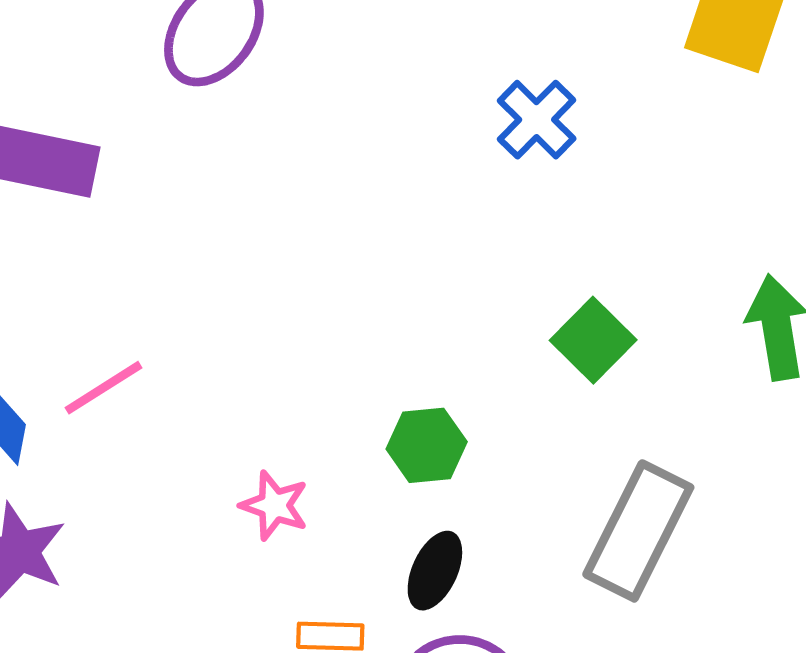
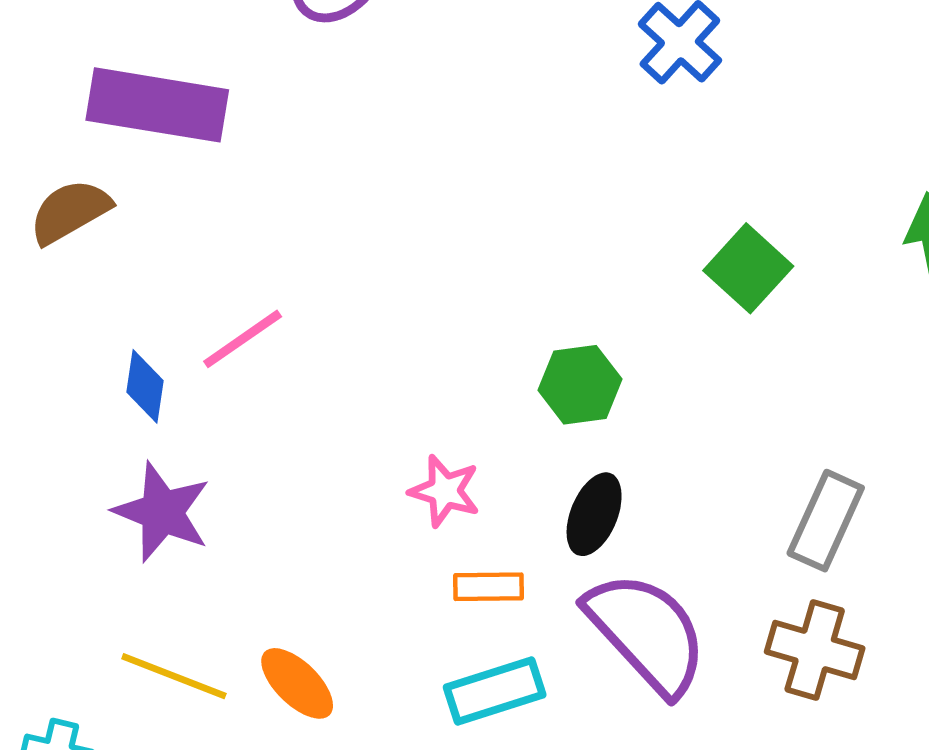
pink star: (274, 505) -> (445, 491), moved
gray rectangle: (638, 531) -> (826, 521), moved, size x0.7

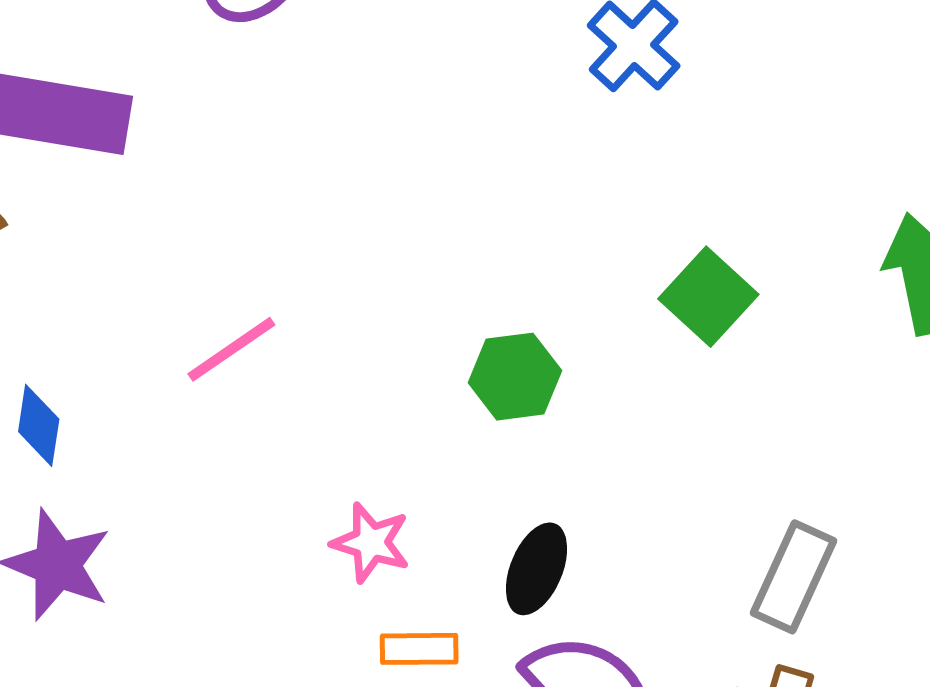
pink line: (243, 339) -> (231, 349), moved
green hexagon: (580, 385) -> (515, 377), moved

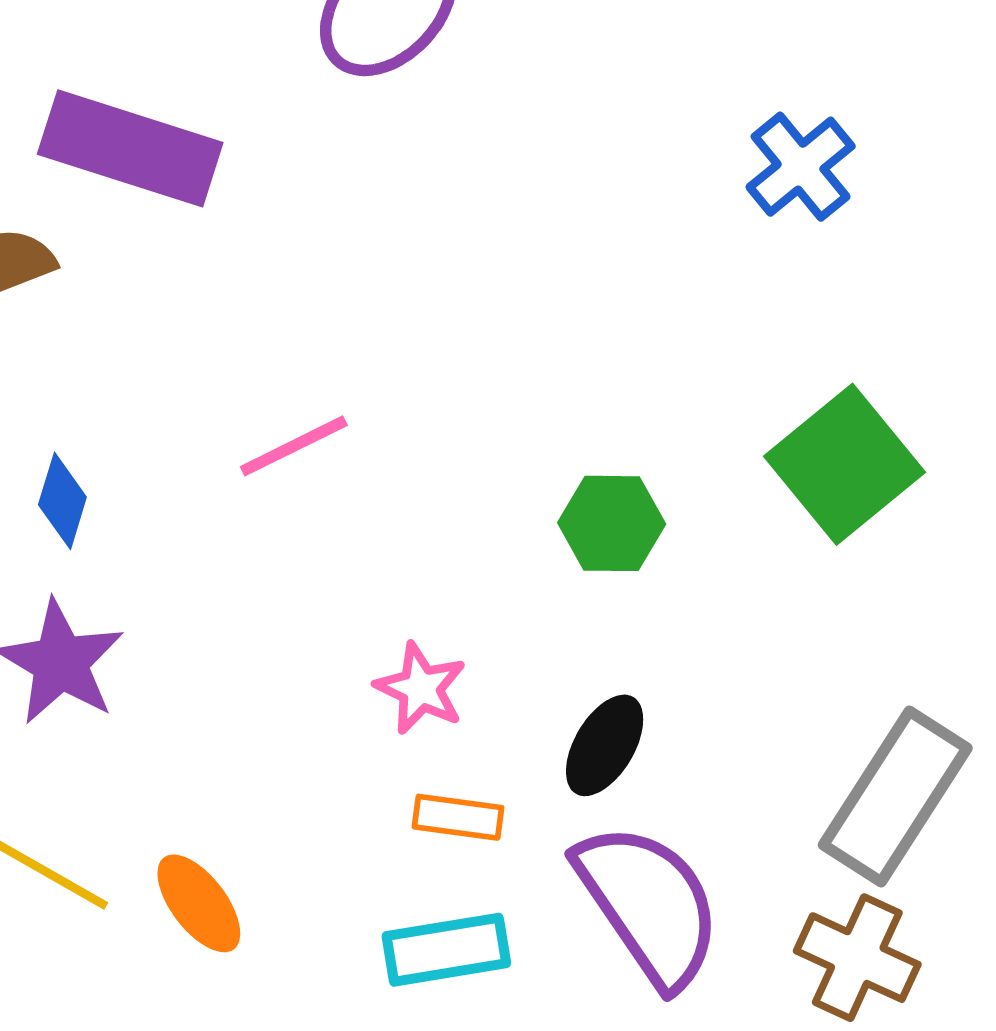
green square: (708, 297) -> (845, 464), size x1.4
gray rectangle: (793, 577) -> (895, 797), size x1.4

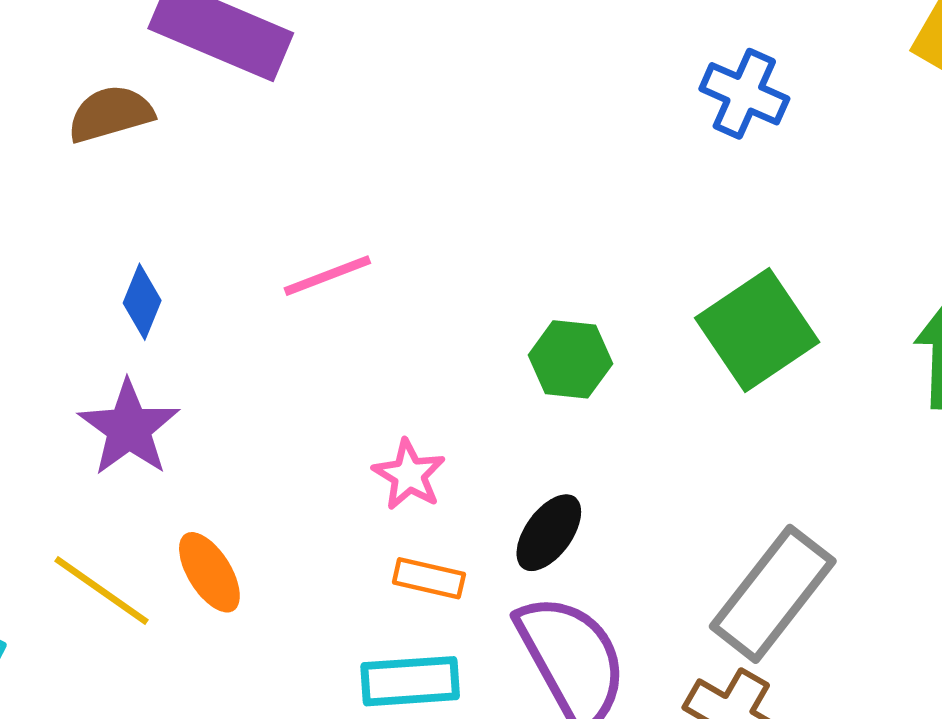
blue cross: (801, 167) -> (744, 94), turned -32
orange ellipse: (199, 903) -> (209, 572), moved

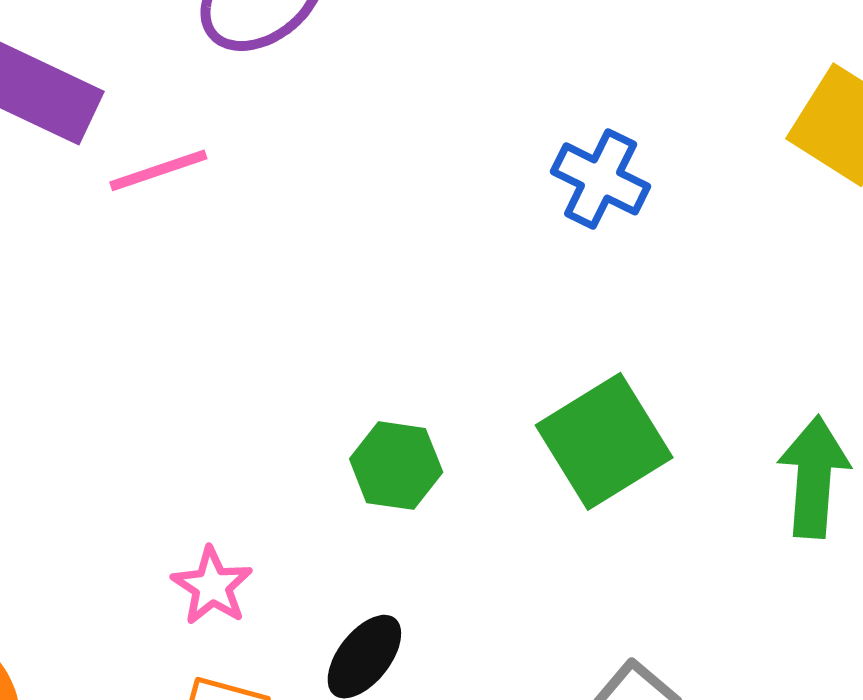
pink line: (327, 276) -> (158, 170), moved

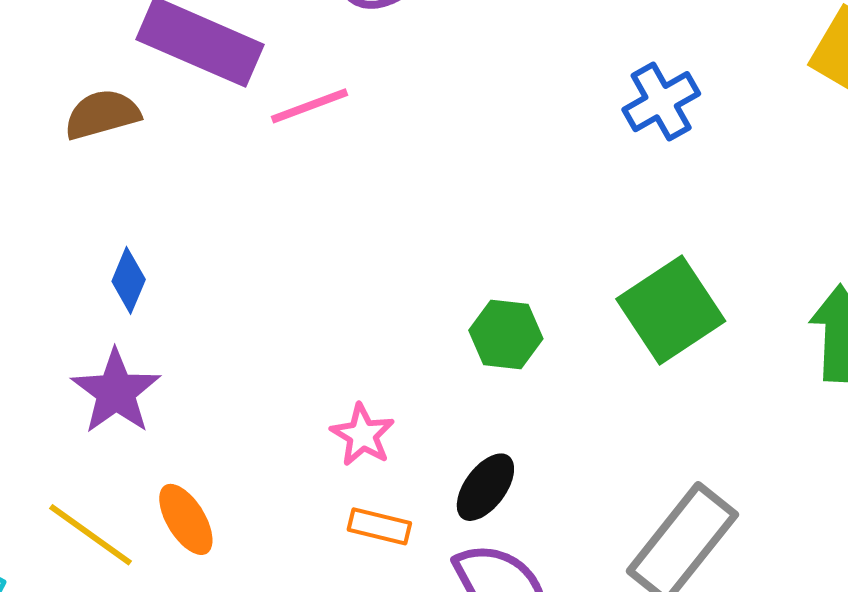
blue cross: (601, 179) -> (661, 102), turned 36

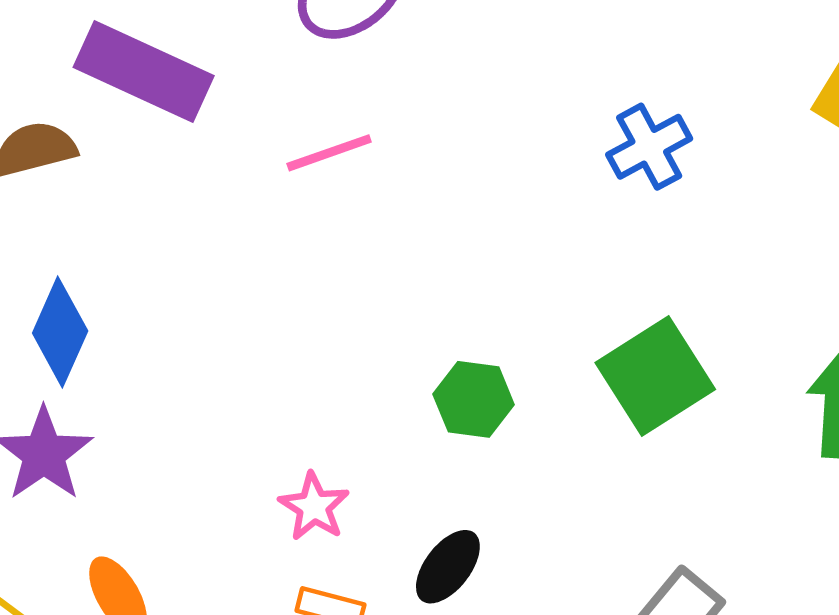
pink line: (309, 106) -> (329, 153), moved
blue diamond: (129, 280) -> (60, 332), size x1.5

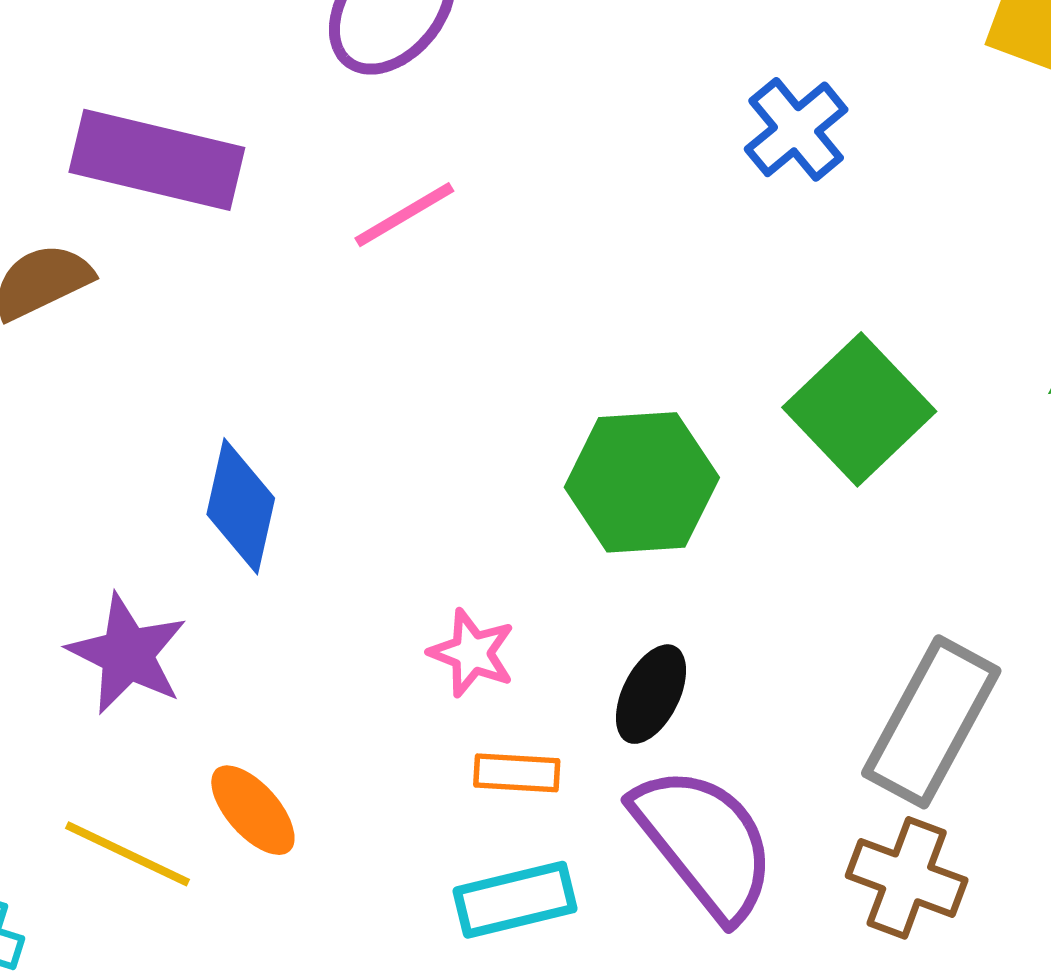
blue diamond: (60, 332) -> (241, 506), moved
green hexagon: (474, 399) -> (642, 482), size x1.5

